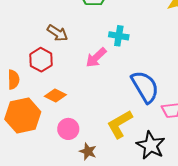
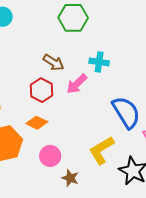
brown arrow: (57, 33) -> (54, 62), moved
red hexagon: (41, 60) -> (41, 90), moved

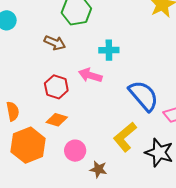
brown arrow: (54, 62) -> (55, 43), moved
pink arrow: (77, 84) -> (90, 75), turned 70

